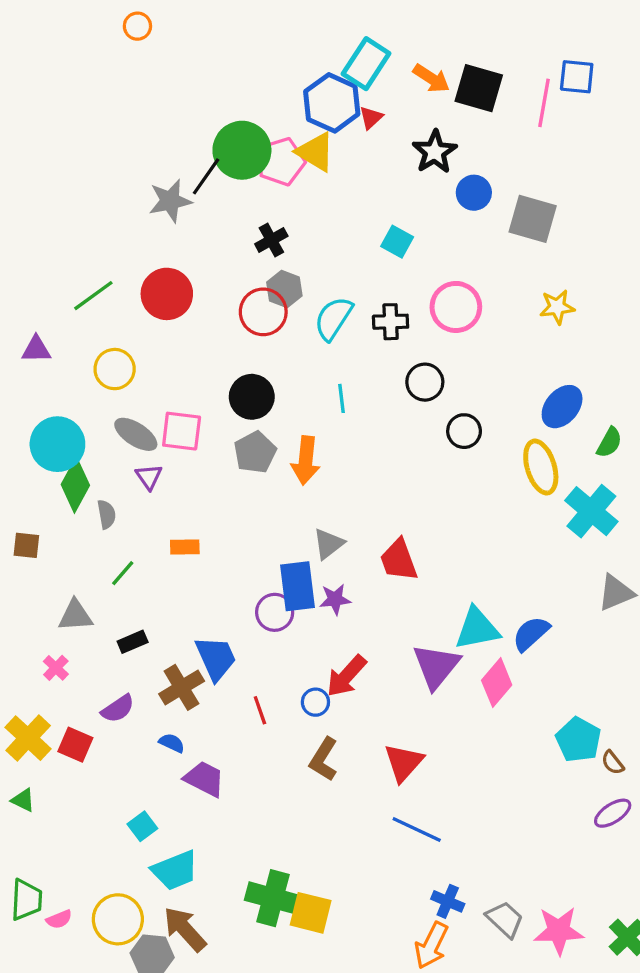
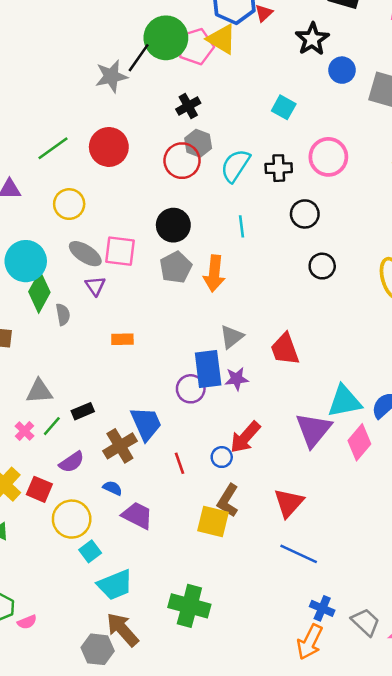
black circle: (464, 431) -> (322, 266), moved
green line: (123, 573) -> (52, 426), moved
yellow square: (311, 913) -> (213, 522), moved
yellow circle: (118, 919) -> (72, 519), moved

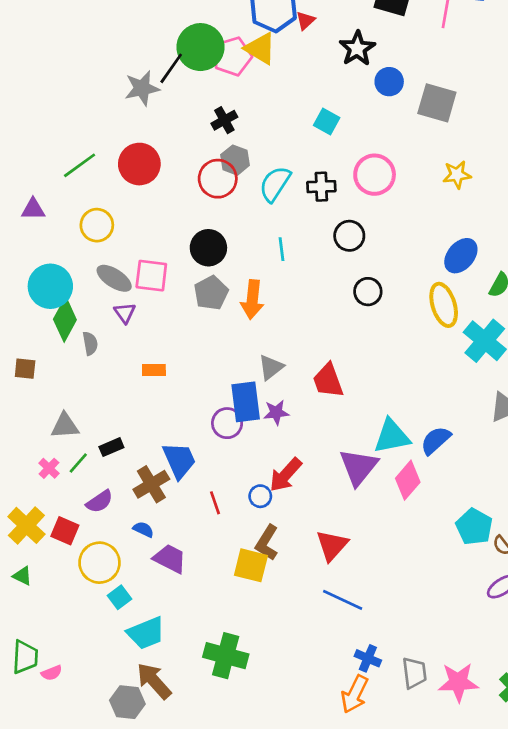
gray trapezoid: (366, 622) -> (414, 673), turned 40

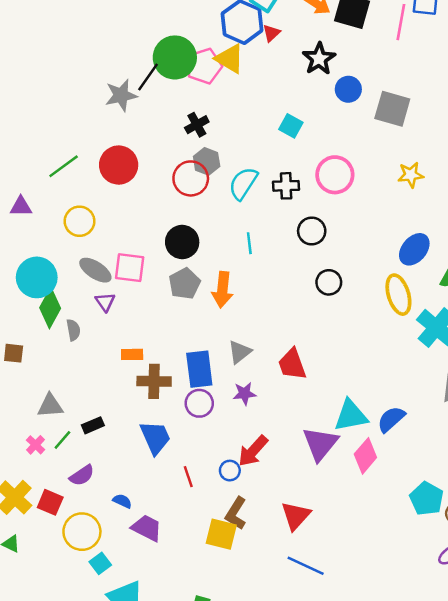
blue rectangle: (246, 402) -> (199, 369), moved
brown cross: (151, 484) -> (154, 381), moved, turned 32

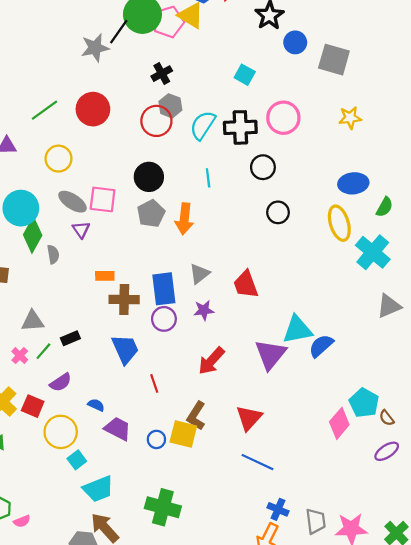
black cross: (286, 186) -> (240, 127), size x1.4
blue ellipse: (414, 249) -> (353, 183), turned 44
blue semicircle: (391, 419) -> (321, 346), moved
pink diamond: (365, 456) -> (339, 423), moved
blue circle: (230, 471) -> (156, 439), moved

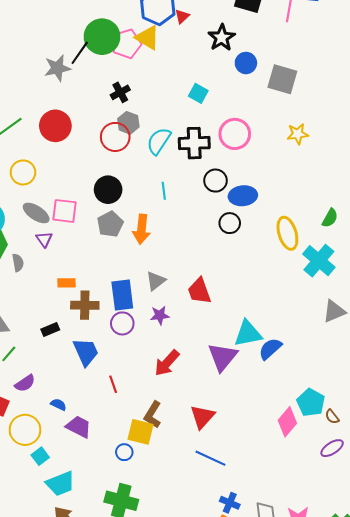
blue ellipse: (353, 183) -> (243, 196), moved
black rectangle: (70, 338) -> (50, 330), moved
blue circle: (156, 439) -> (124, 452), moved

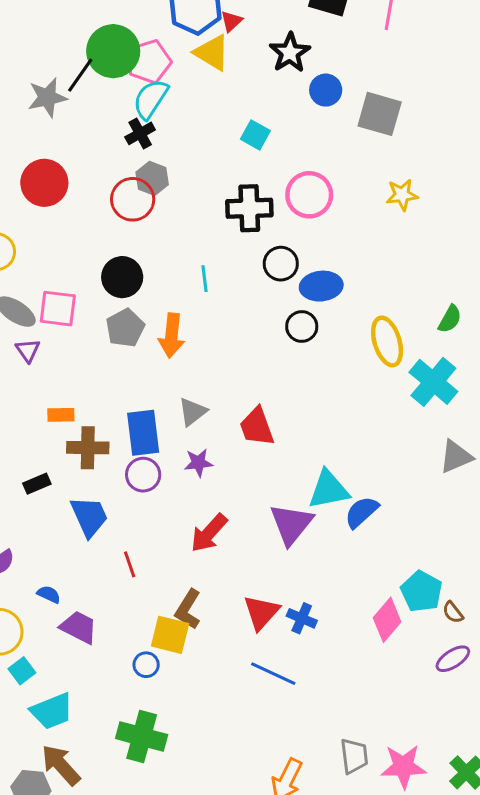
yellow triangle: (148, 38) -> (212, 53), moved
cyan semicircle: (159, 141) -> (151, 99), moved
blue cross: (230, 503) -> (302, 618), moved

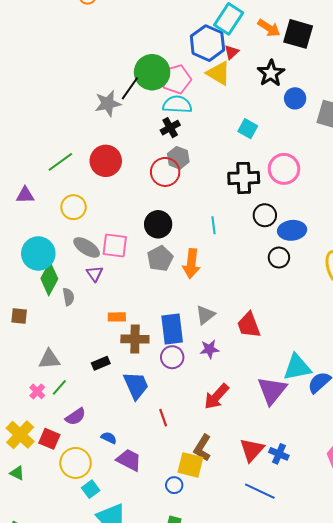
cyan semicircle: (151, 99) -> (177, 104), turned 60

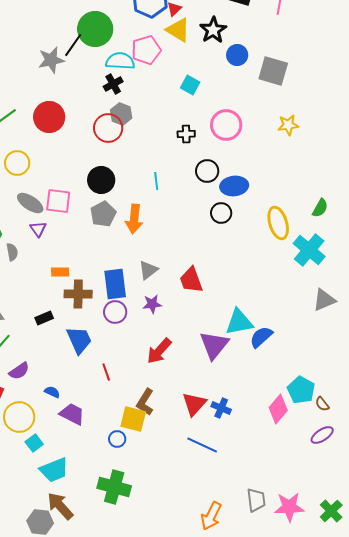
yellow triangle: (219, 73) -> (178, 30), moved
pink pentagon: (176, 79) -> (146, 50), moved
black cross: (244, 178) -> (186, 134), size x0.6

